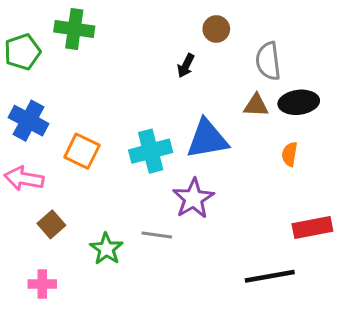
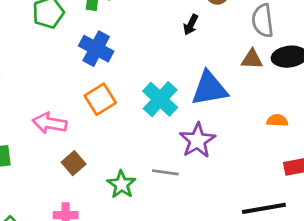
blue cross: (29, 121) -> (96, 49), moved
orange square: (82, 151) -> (100, 99), turned 32
cyan cross: (151, 151) -> (160, 99), turned -32
orange semicircle: (290, 154) -> (277, 120), moved, turned 84

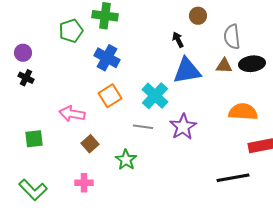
black arrow: (191, 25) -> (178, 40), turned 126
blue triangle: (209, 89) -> (187, 71), moved
orange semicircle: (277, 120) -> (243, 112), size x1.8
gray line: (165, 172) -> (143, 127), moved

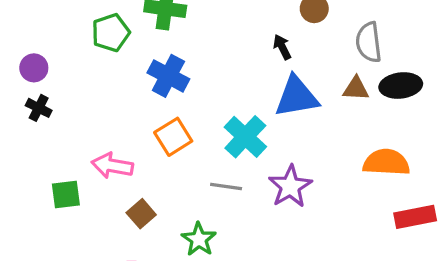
green square: (34, 139) -> (66, 194), moved

